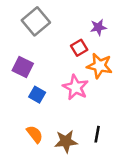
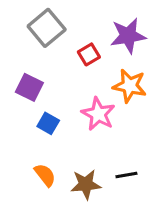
purple star: (98, 27) -> (128, 36), size x1.6
red square: (79, 48) -> (89, 54), moved
black line: (97, 134) -> (126, 175), turned 70

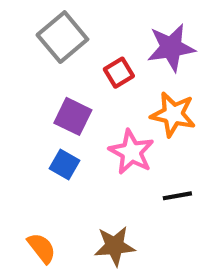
purple square: (29, 87) -> (73, 116), moved
orange semicircle: (45, 175) -> (42, 248), moved
black line: (126, 175) -> (177, 196), moved

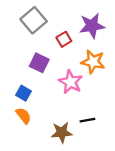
blue square: (65, 165) -> (23, 93), moved
black line: (177, 196) -> (87, 120), moved
orange semicircle: (42, 248) -> (23, 116), moved

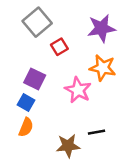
red square: (64, 39) -> (59, 47), moved
purple square: (39, 63) -> (35, 79), moved
orange semicircle: (23, 116) -> (26, 127), turned 60

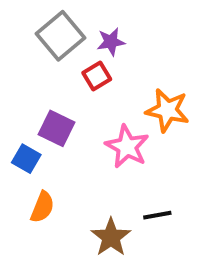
purple star: (101, 28) -> (111, 42), moved, size x0.6
blue square: (26, 102) -> (26, 159), moved
brown star: (68, 146) -> (111, 237), turned -30

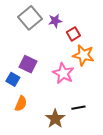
red square: (97, 76) -> (73, 34), moved

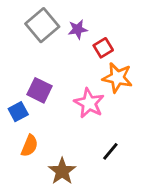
blue square: (13, 79) -> (18, 112), turned 32
black line: (78, 108) -> (110, 151), turned -40
brown star: (55, 119) -> (62, 171), moved

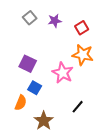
gray square: (42, 25) -> (30, 18), size x0.6
red square: (103, 48) -> (82, 28), moved
blue square: (18, 112) -> (35, 88), moved, turned -32

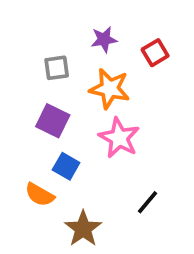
gray square: (30, 18) -> (57, 68), moved, turned 32
orange star: (83, 55) -> (110, 89), moved
orange semicircle: (21, 103) -> (40, 195), turned 98

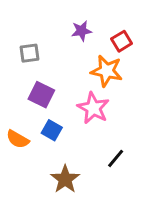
gray square: (57, 68) -> (30, 53), moved
orange star: (110, 89) -> (107, 71), moved
orange semicircle: (40, 195) -> (18, 139), moved

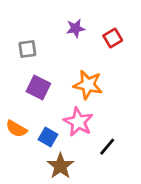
orange star: (107, 71) -> (88, 85), moved
pink star: (93, 108) -> (78, 122), moved
blue square: (52, 130) -> (48, 137), moved

